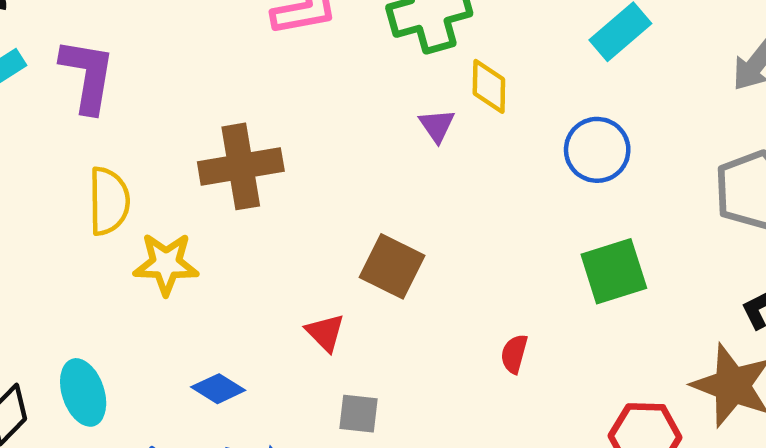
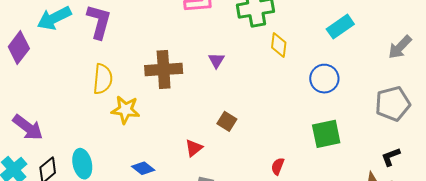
purple triangle: (437, 126) -> (216, 60), moved
brown square: (392, 266) -> (227, 121), size x0.7
red triangle: (325, 333) -> (194, 148), turned 30

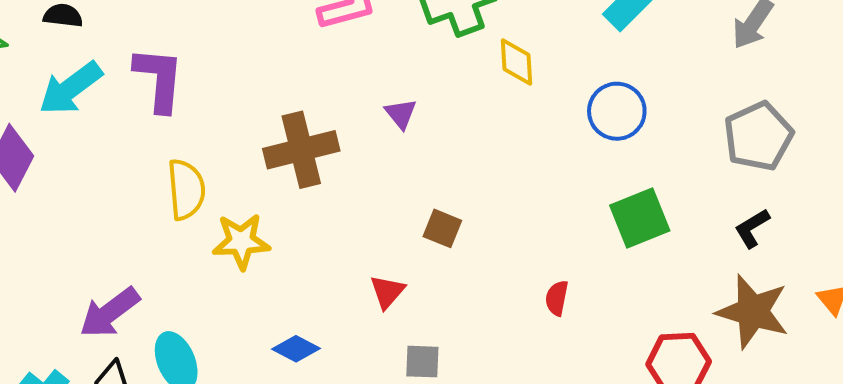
purple arrow: (28, 127) -> (110, 312), moved, turned 116
black L-shape: (391, 157) -> (752, 228), moved

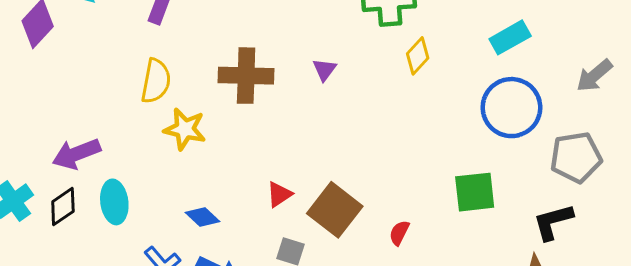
yellow diamond: (516, 62) -> (418, 56), turned 30
blue circle: (617, 111) -> (511, 108), moved, size x1.4
brown square: (442, 228) -> (335, 210), moved, size x1.8
black L-shape: (752, 228) -> (553, 222), size x1.4

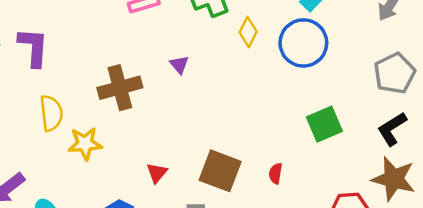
blue circle: (511, 108) -> (303, 43), moved
red triangle: (279, 194) -> (157, 173), moved

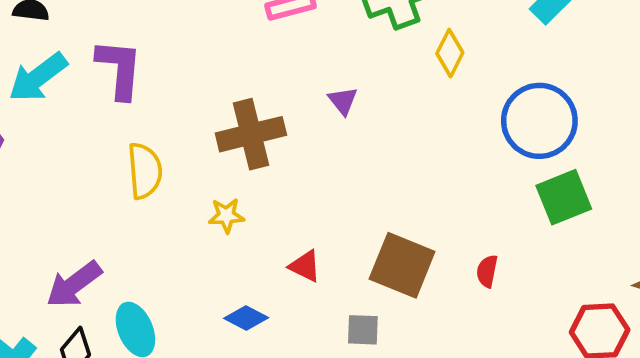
blue circle: (303, 43) -> (539, 121), moved
yellow star: (85, 144) -> (226, 216), moved, size x0.7
red triangle: (157, 173) -> (305, 266), turned -45

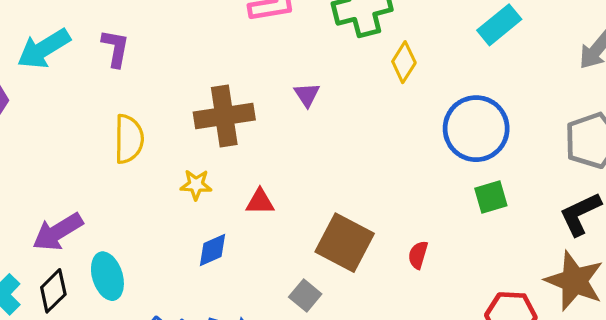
purple L-shape: (119, 69) -> (115, 48), size x0.7
green square: (564, 197) -> (491, 197), size x0.7
red triangle: (305, 266) -> (260, 202), moved, turned -32
blue diamond: (246, 318) -> (212, 250), moved, turned -57
gray square: (363, 330) -> (305, 295), turned 32

